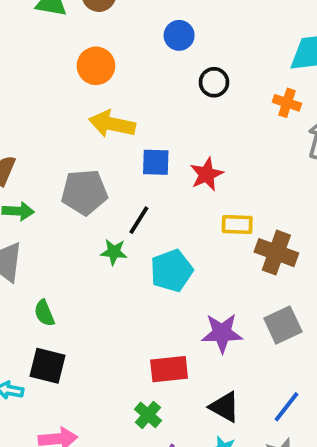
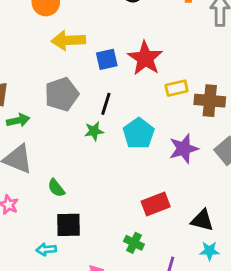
red star: (207, 174) -> (145, 58), size x1.4
purple star: (222, 333) -> (184, 149), moved
green cross: (148, 415) -> (134, 243), moved

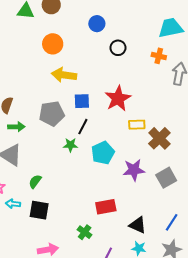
blue square: (107, 59) -> (82, 101), moved
brown cross: (210, 101) -> (159, 138), turned 30
green semicircle: (56, 188) -> (35, 181), turned 64
cyan arrow: (46, 249) -> (13, 204), moved

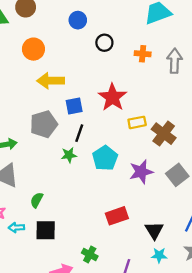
orange cross: (159, 56) -> (143, 54), moved
black triangle: (138, 225) -> (154, 230), turned 42
green cross: (85, 232) -> (90, 254), moved

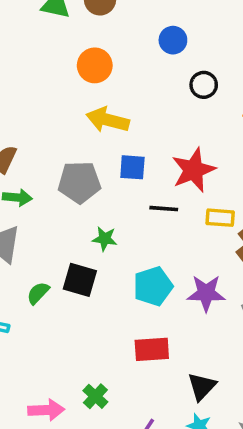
black line: (79, 133) -> (164, 209), moved, turned 60
cyan pentagon: (105, 158) -> (153, 286), moved
black square: (46, 230) -> (80, 280), moved

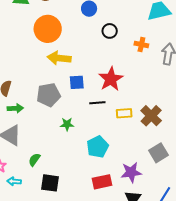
orange circle: (95, 65) -> (48, 29), size x1.4
yellow rectangle: (220, 218) -> (124, 113), moved
black square: (80, 280) -> (50, 183), moved
purple star: (206, 293) -> (131, 172), moved

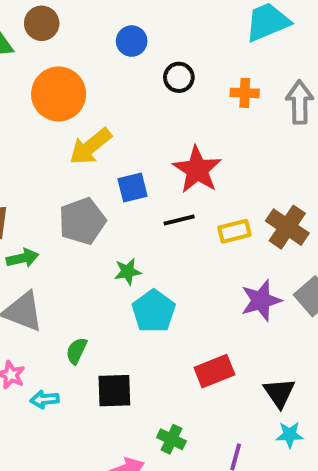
yellow arrow: (59, 58) -> (90, 147), turned -35
cyan pentagon: (98, 147) -> (154, 311), moved
purple star: (131, 172) -> (261, 300), moved

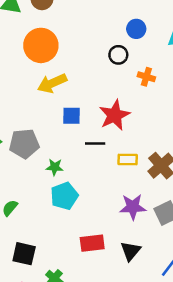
blue circle: (132, 41) -> (136, 29), moved
orange cross: (245, 93) -> (146, 77), moved
gray pentagon: (82, 221) -> (24, 144), moved
black square: (114, 391) -> (24, 254), moved
black triangle: (279, 393) -> (131, 251), moved

